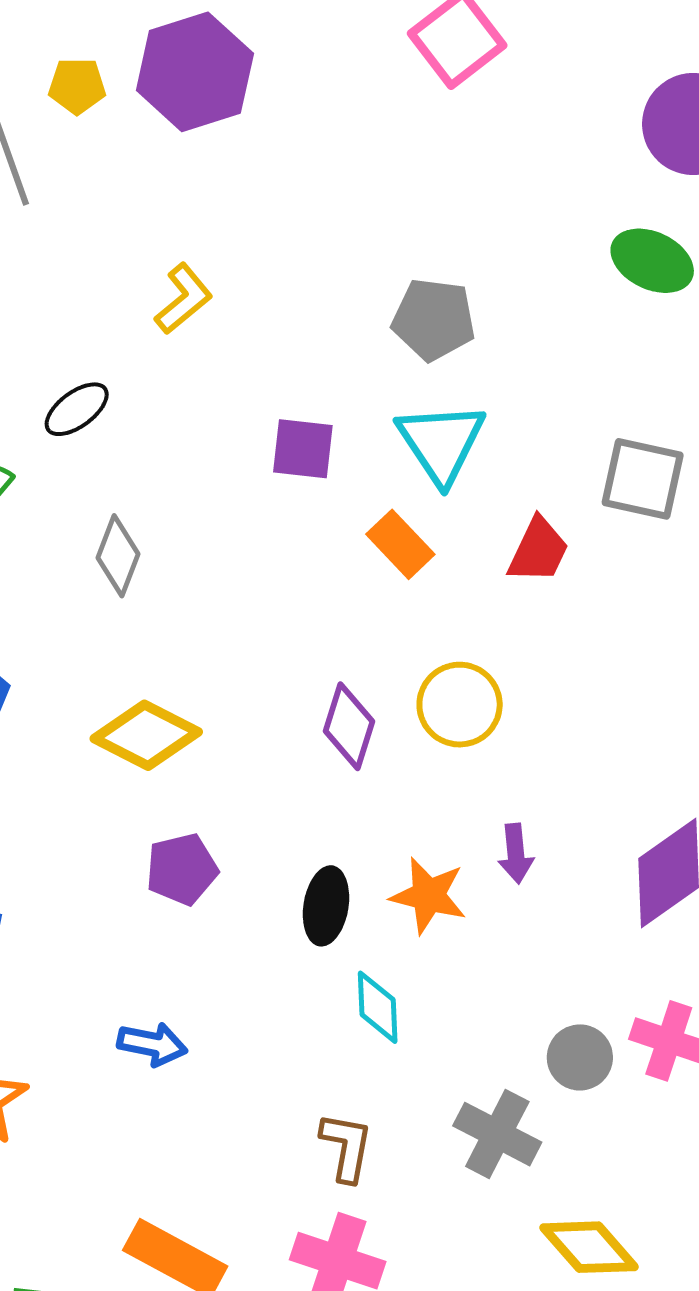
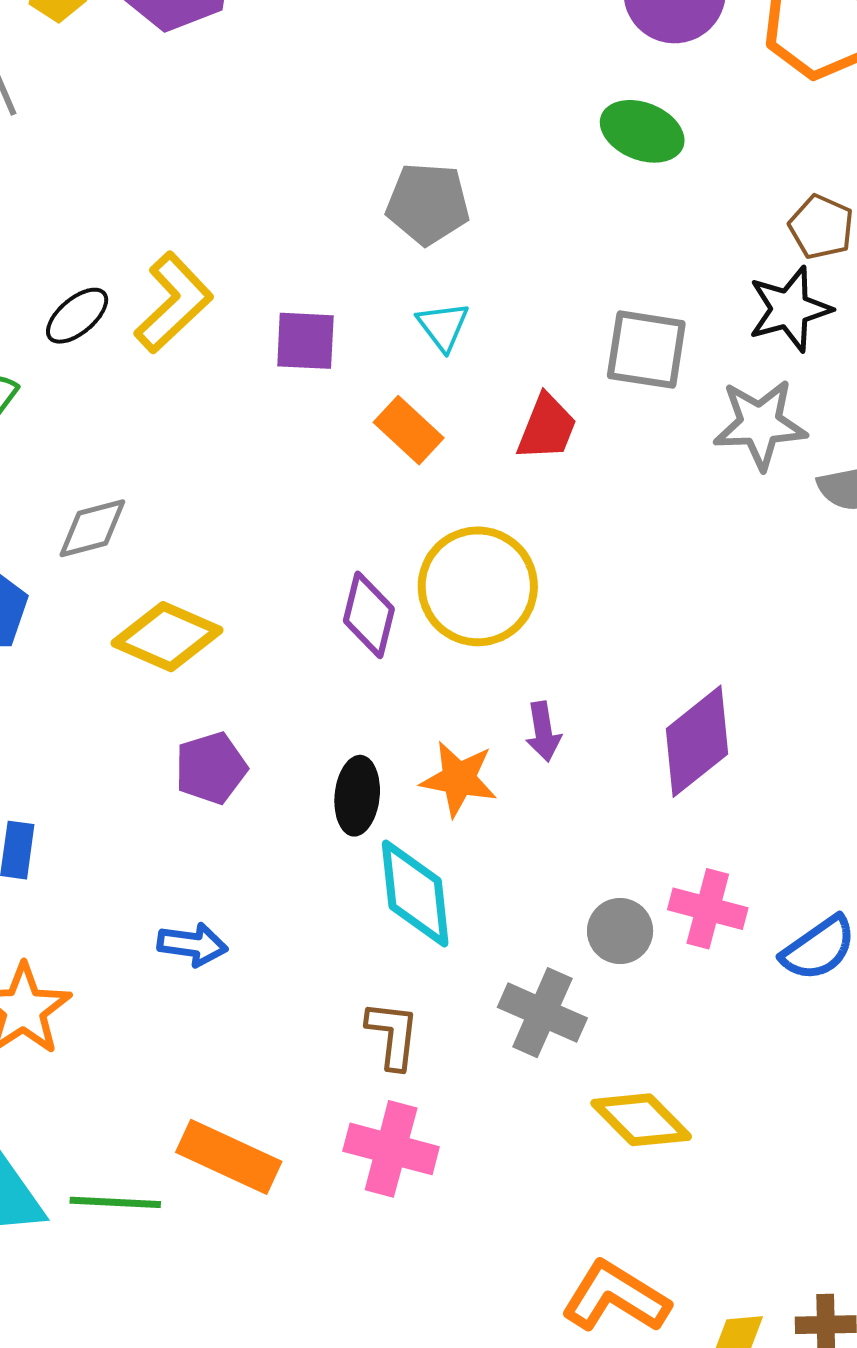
yellow L-shape: (183, 299) -> (174, 303), moved, size x1.4
cyan triangle: (441, 443) -> (443, 326), size x0.6
gray diamond: (118, 556) -> (92, 528), moved, turned 58
yellow circle: (460, 705) -> (478, 586), size x1.4
cyan diamond: (378, 1007) -> (415, 894), size x1.5

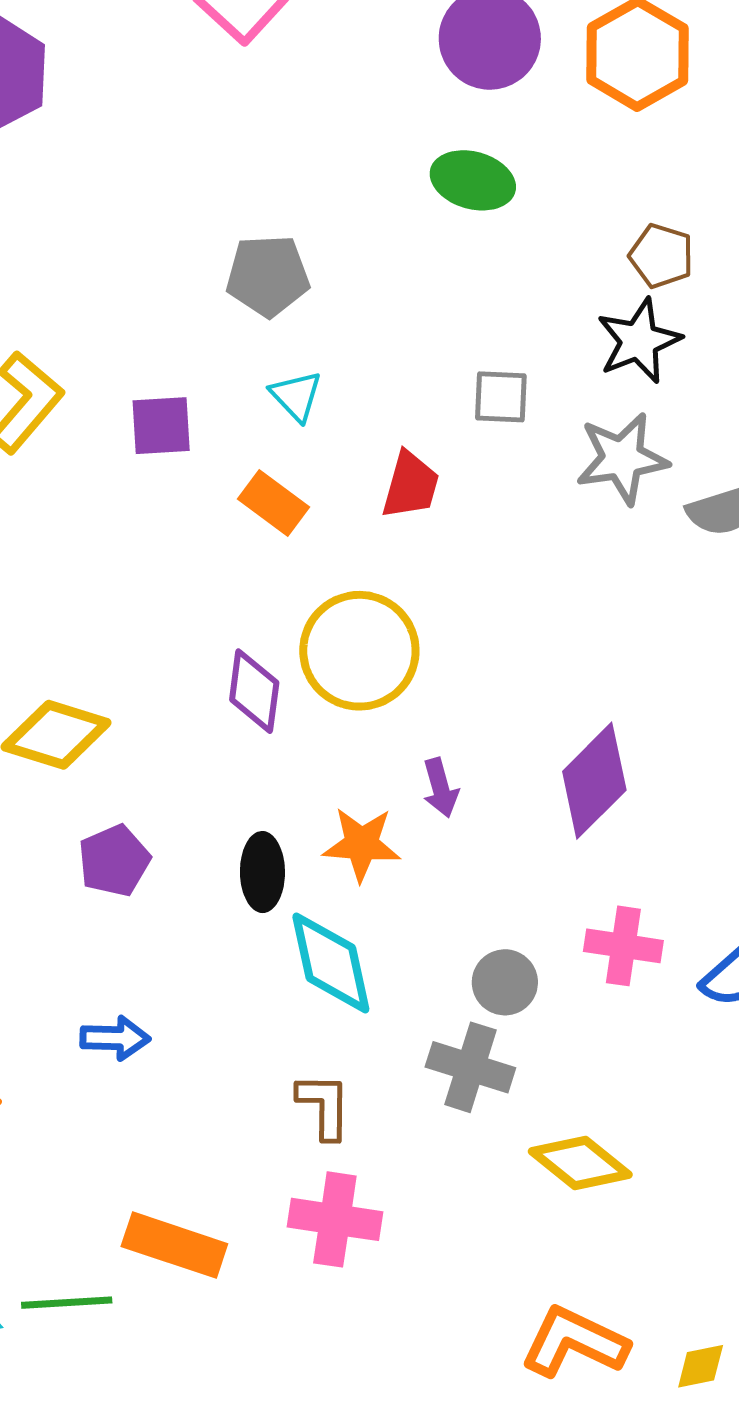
gray square: (646, 350) -> (501, 397), size x0.7
gray circle: (620, 931) -> (505, 982), moved

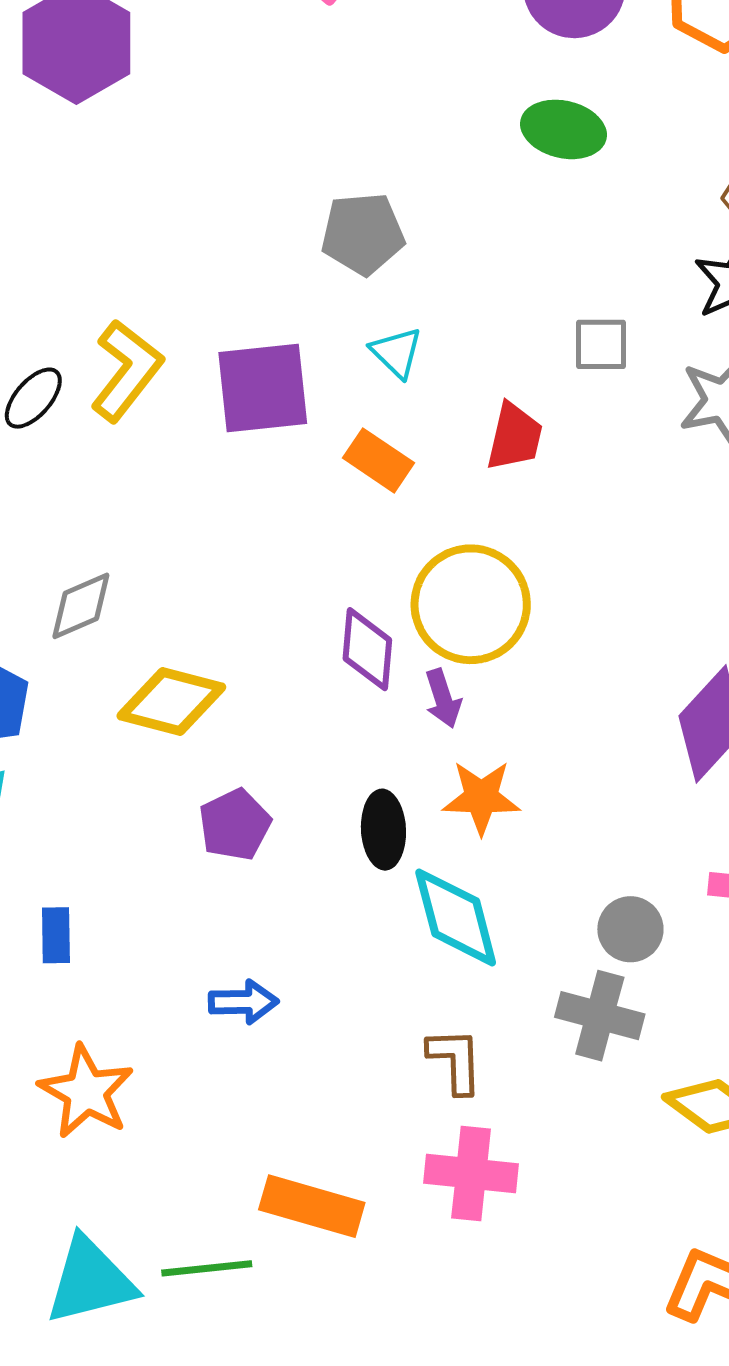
purple square: (161, 426) -> (263, 388), size x1.5
purple arrow: (440, 788) -> (443, 698), moved

